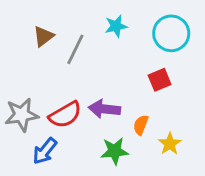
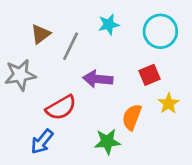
purple arrow: (104, 109) -> (98, 79), moved
gray star: (22, 115) -> (20, 75), moved
orange semicircle: (141, 125) -> (132, 117), size x1.4
yellow star: (170, 144) -> (169, 103), moved

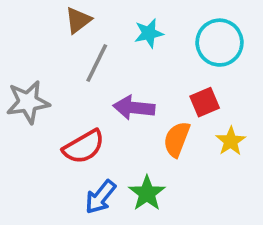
brown triangle: (41, 34) -> (78, 20), moved
orange semicircle: (132, 117) -> (177, 139), moved
blue arrow: (42, 142) -> (100, 197), moved
green star: (107, 142) -> (147, 193), turned -30

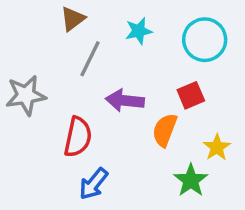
yellow star: (231, 141) -> (217, 147), moved
red semicircle: (84, 147) -> (78, 137), turned -48
green star: (147, 193) -> (191, 180), moved

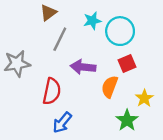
cyan circle: (205, 40) -> (120, 31), moved

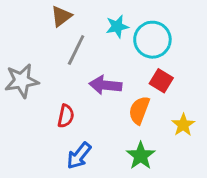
red square: (127, 64) -> (161, 81), turned -36
red semicircle: (52, 91) -> (66, 116), size x0.7
green star: (127, 120) -> (141, 156), moved

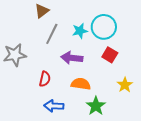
cyan star: (117, 26) -> (80, 31), moved
orange semicircle: (139, 110) -> (81, 84), moved, turned 78
blue arrow: (79, 156) -> (54, 106), turned 54

